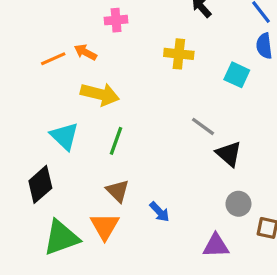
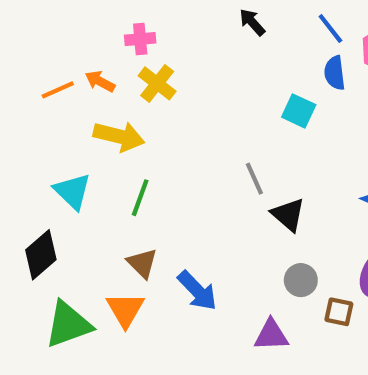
yellow cross: (179, 54) -> (157, 83), moved, turned 32
gray line: (203, 126) -> (254, 179), turned 30
blue arrow: (160, 212) -> (197, 291), size x1.5

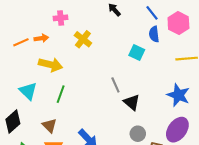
orange arrow: (100, 81) -> (41, 38), turned 144
yellow cross: (157, 83) -> (83, 39), moved
brown triangle: (142, 263) -> (49, 126), moved

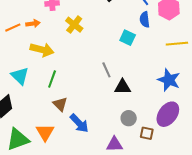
black triangle: (132, 102) -> (123, 87), turned -42
brown triangle: (49, 126) -> (60, 104), moved

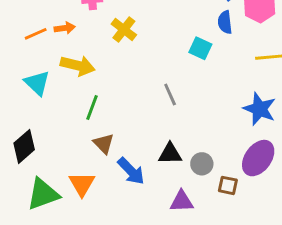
cyan triangle: (20, 76) -> (37, 83), moved
black triangle: (123, 87) -> (170, 154), moved

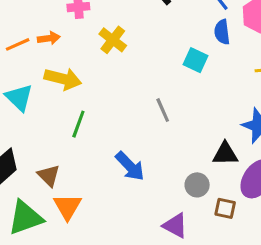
brown triangle: (104, 144) -> (49, 176), moved
black triangle: (170, 154) -> (225, 154), moved
blue arrow: (131, 171) -> (130, 166), moved
purple triangle: (182, 201) -> (175, 226), turned 30

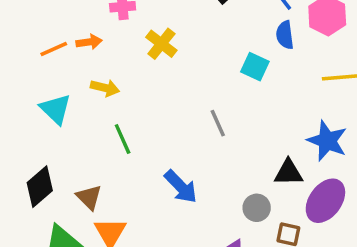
yellow arrow: (63, 79) -> (105, 88), size x0.7
green line: (78, 124) -> (123, 139), turned -44

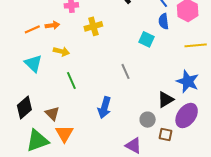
yellow cross: (161, 44) -> (93, 26), turned 36
black triangle: (288, 173) -> (166, 99), turned -30
blue arrow: (181, 187) -> (104, 108), turned 60

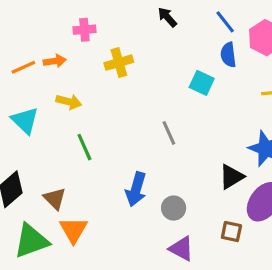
gray circle: (148, 120) -> (174, 208), moved

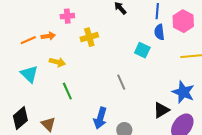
blue line: (225, 22) -> (157, 11), turned 42

